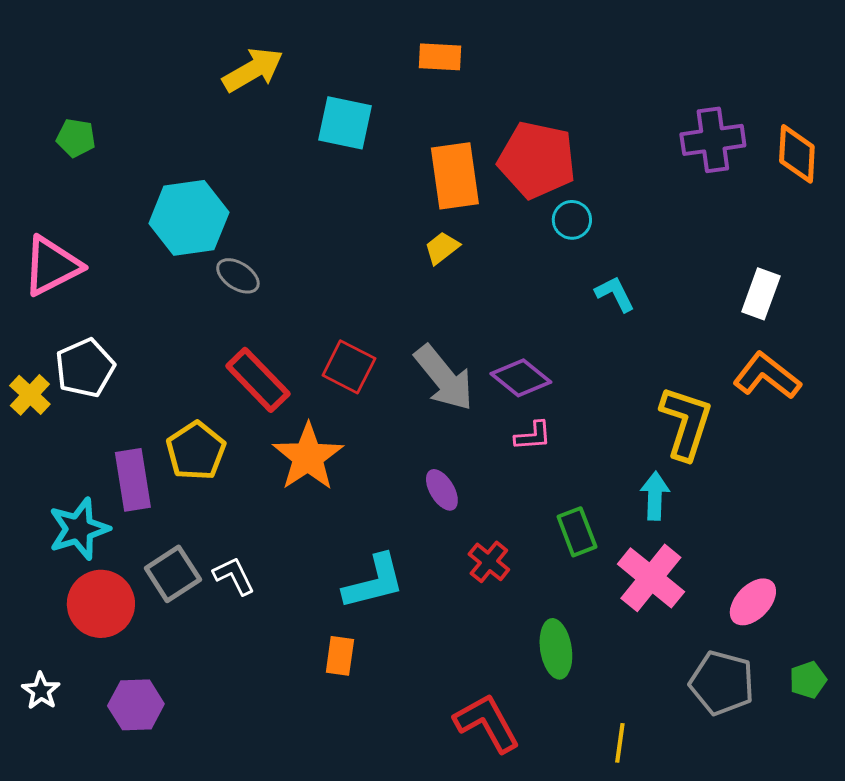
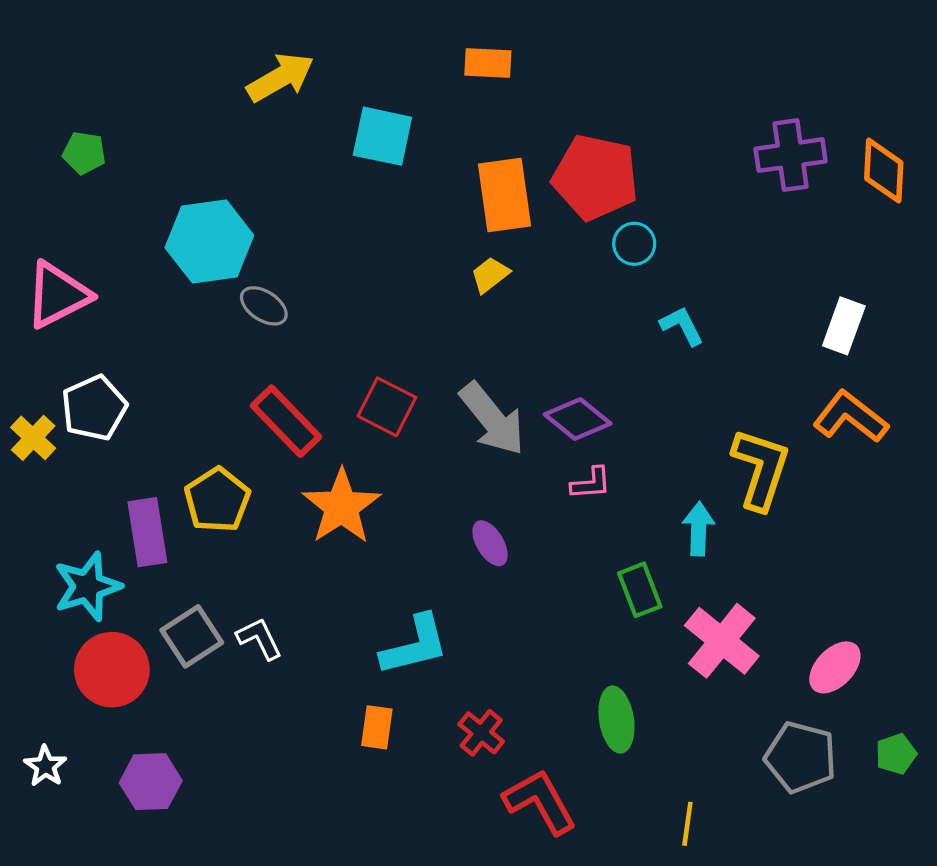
cyan arrow: (655, 496) -> (699, 529), moved
red cross: (489, 562) -> (481, 733), moved

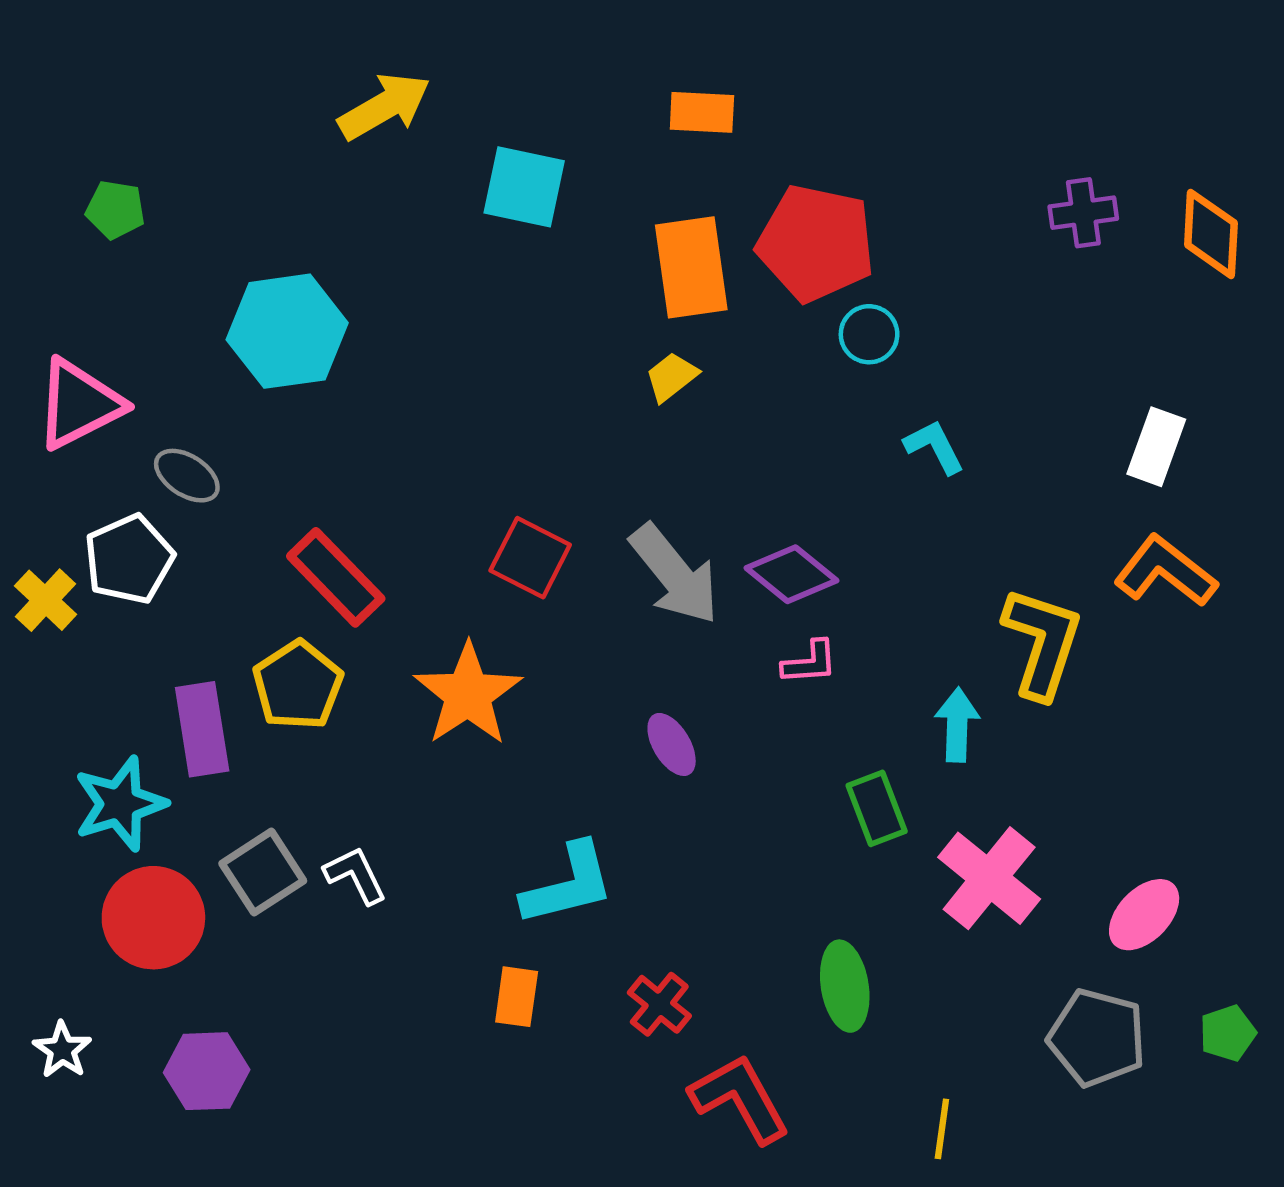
orange rectangle: (488, 63) -> (702, 112), moved
purple cross: (791, 155) -> (1083, 213), size x0.7
gray ellipse: (264, 306) -> (187, 476), moved
red rectangle: (286, 421) -> (336, 577), moved

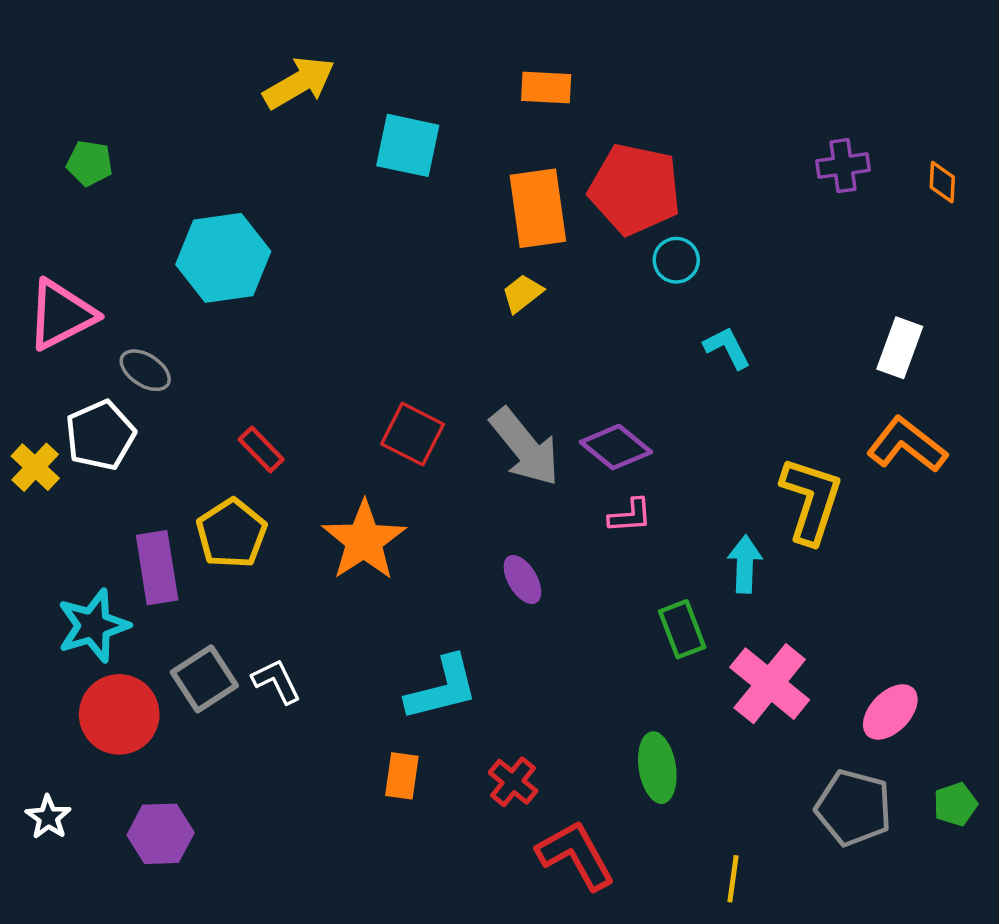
orange diamond: (1211, 234) -> (942, 182), size x0.6
red rectangle: (336, 577) -> (261, 449), size x0.6

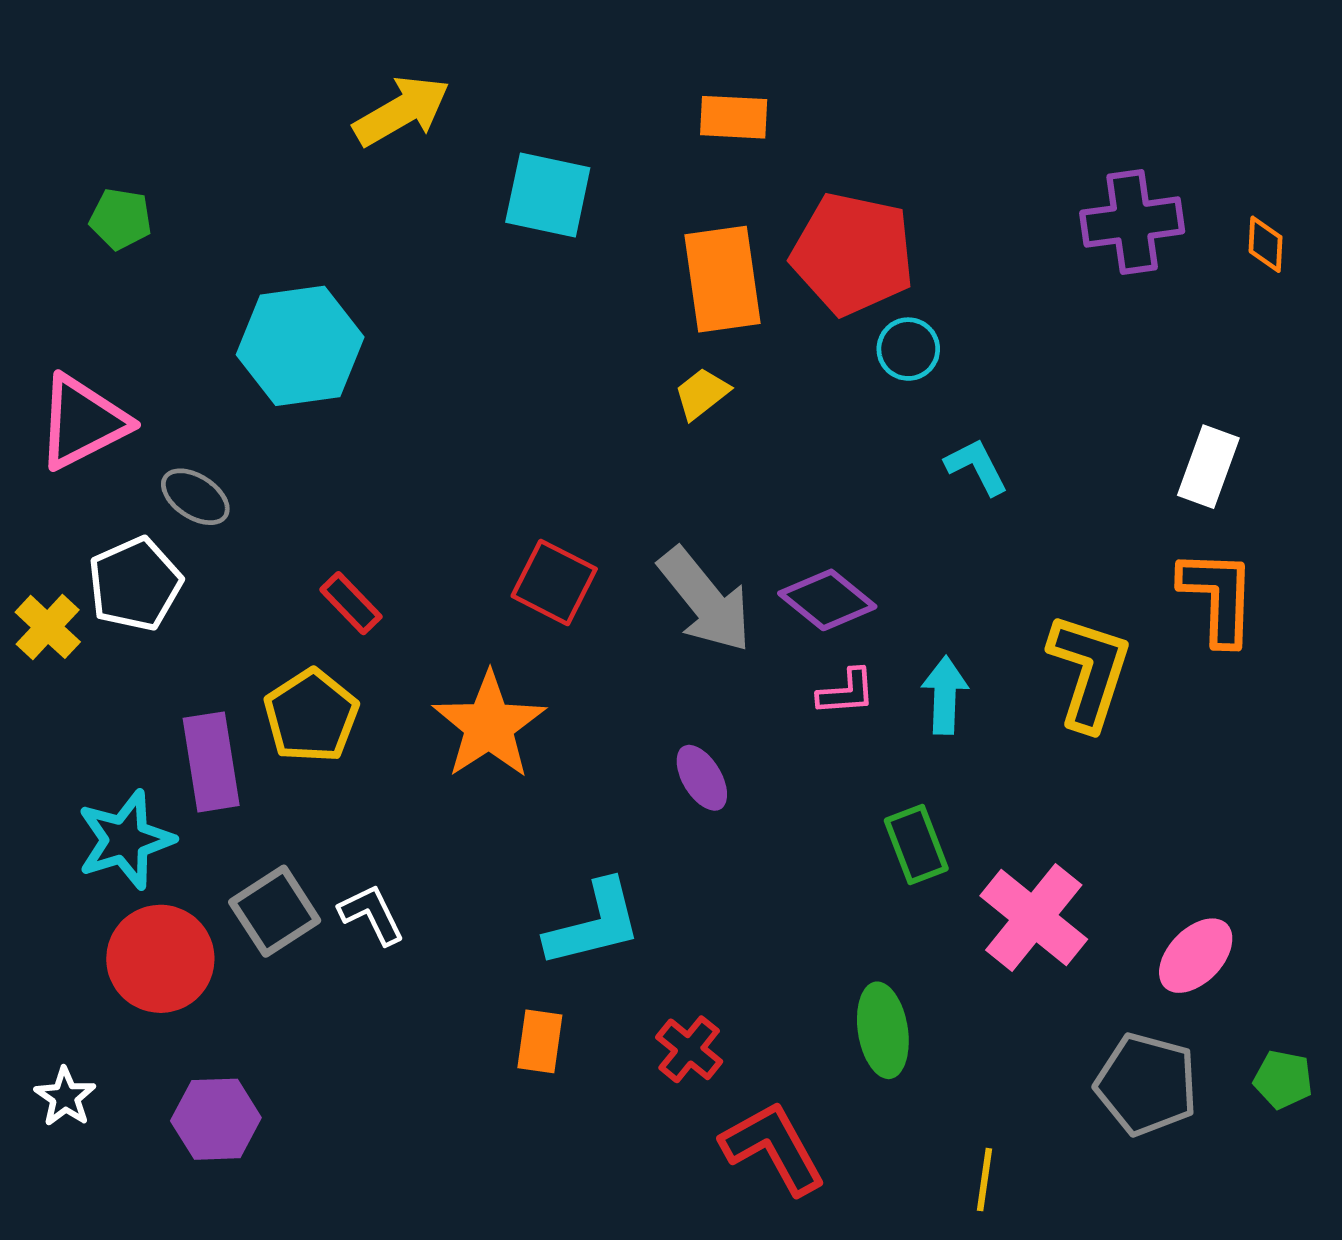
purple cross: (843, 166) -> (1132, 222), size x1.4
orange L-shape: (907, 445) -> (1218, 597), turned 54
cyan arrow: (745, 564) -> (945, 695), moved
green pentagon: (955, 804) -> (1283, 1079), turned 30

